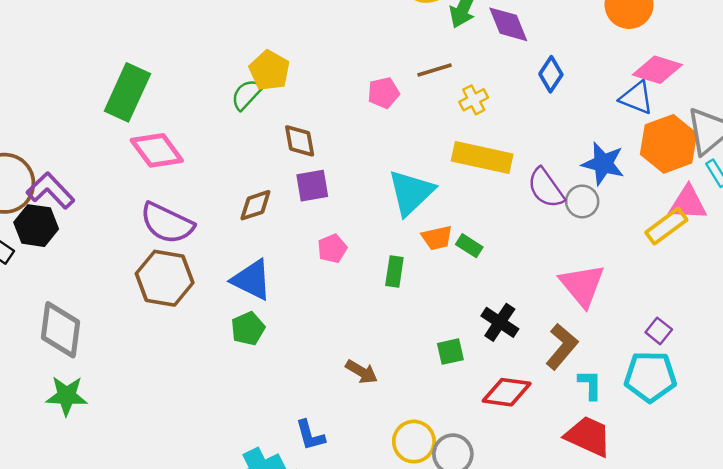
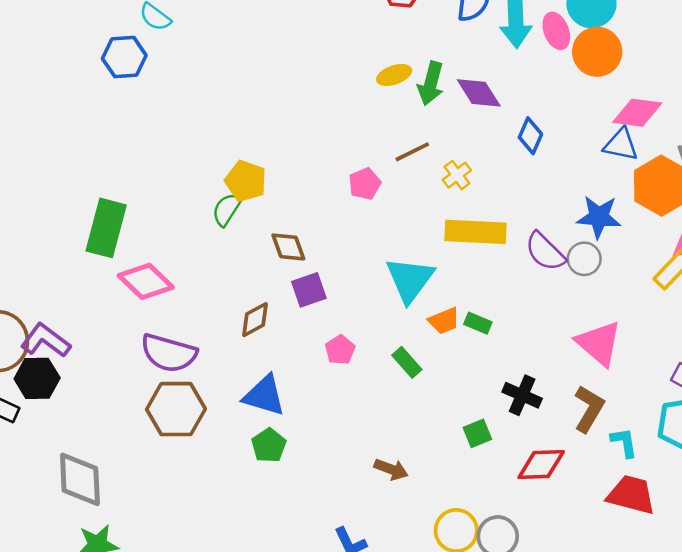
green rectangle: (394, 272) -> (407, 362), turned -40

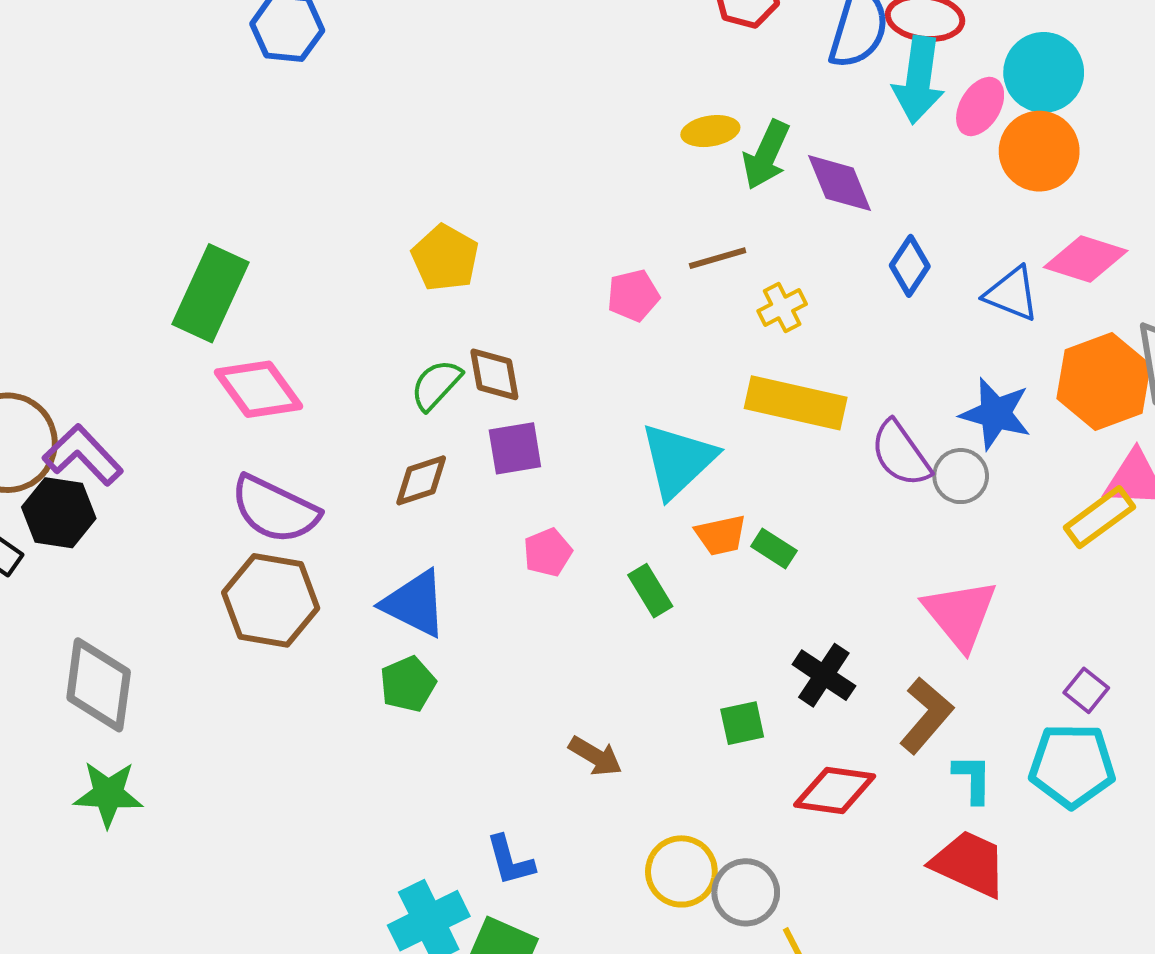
pink ellipse: (556, 31) -> (980, 107), turned 42
blue triangle: (621, 145) -> (1012, 294), moved
green semicircle: (227, 209) -> (436, 385), moved

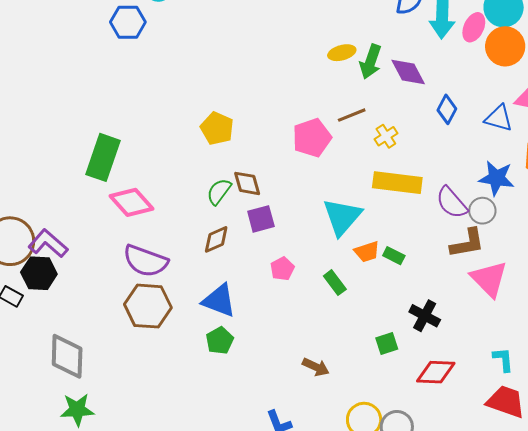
pink pentagon: (633, 296) -> (312, 138), size x1.5
brown L-shape: (926, 715) -> (467, 243), moved, turned 45

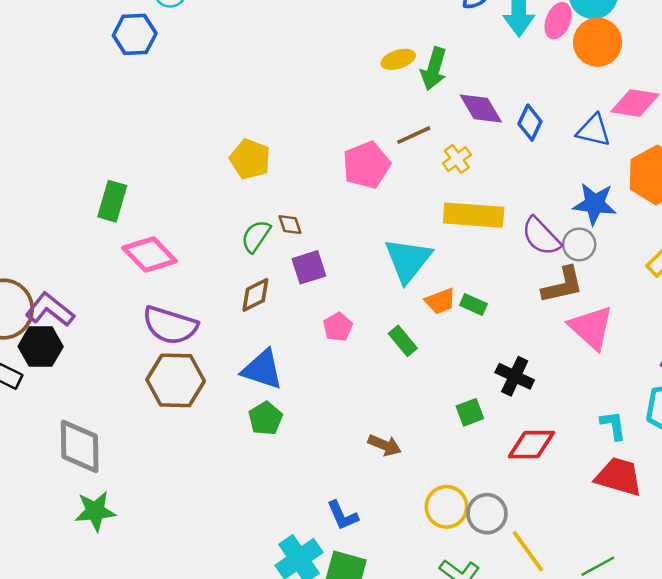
purple diamond: (408, 72) -> (481, 109), moved
green rectangle: (103, 157) -> (112, 201), size x0.7
brown diamond: (247, 183) -> (290, 225), size x0.7

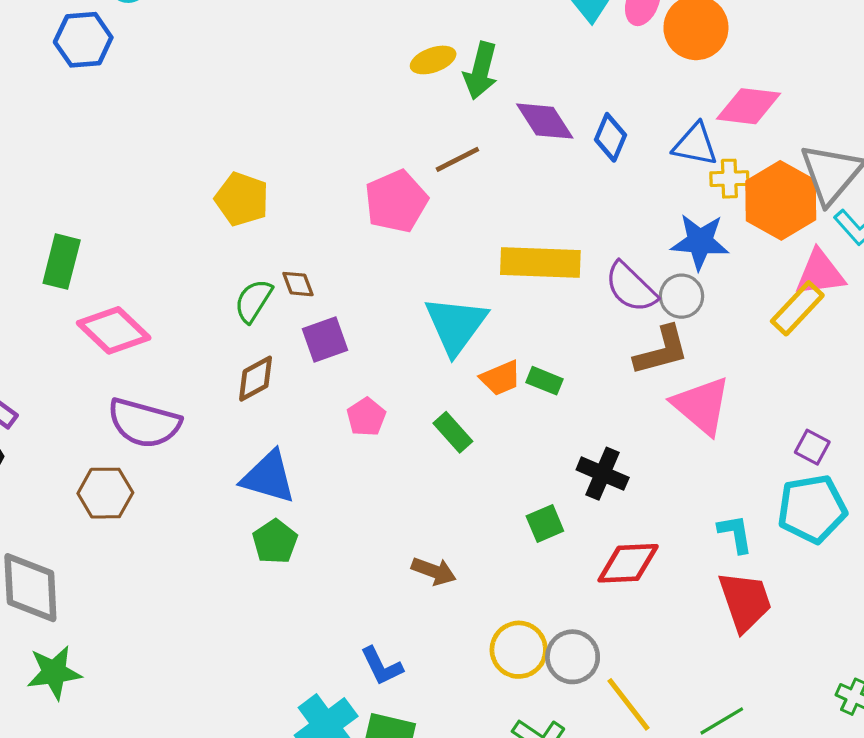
yellow cross: (457, 159) -> (729, 179), moved, turned 36
brown hexagon: (176, 380) -> (105, 493), moved, size x0.7
red trapezoid: (619, 477) -> (745, 601), turned 57

